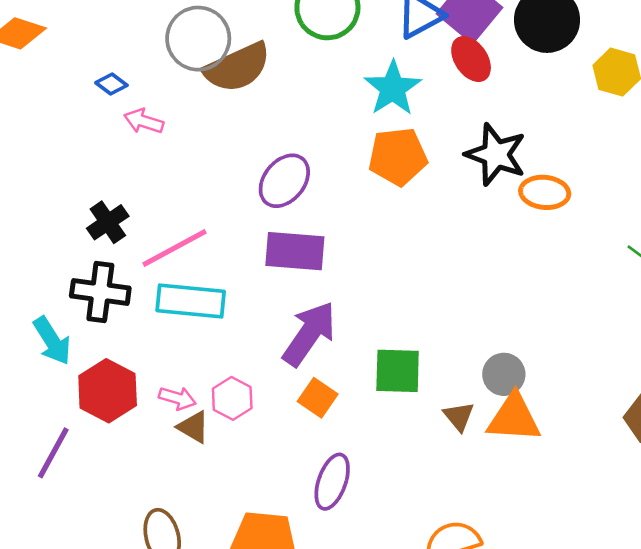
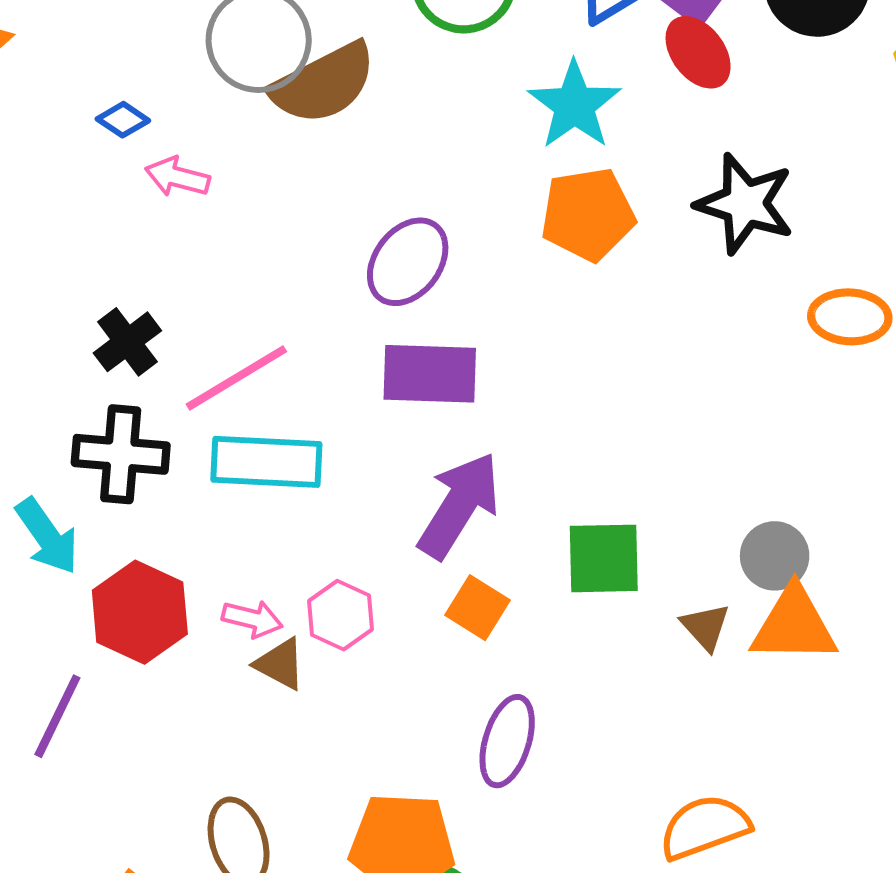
orange ellipse: (545, 192) -> (850, 317), moved

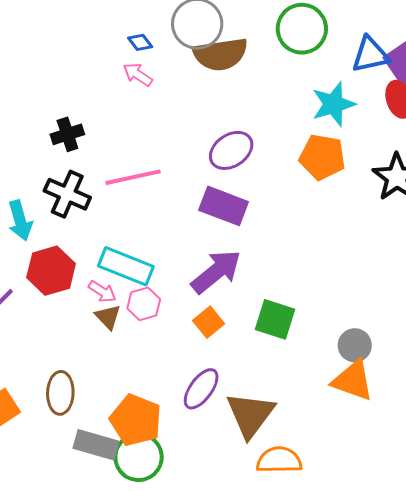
blue diamond: (123, 120) -> (140, 42), moved
black cross: (127, 342) -> (67, 134), moved
cyan rectangle: (266, 462) -> (126, 266), moved
brown triangle: (705, 627) -> (250, 415), moved, size x2.0

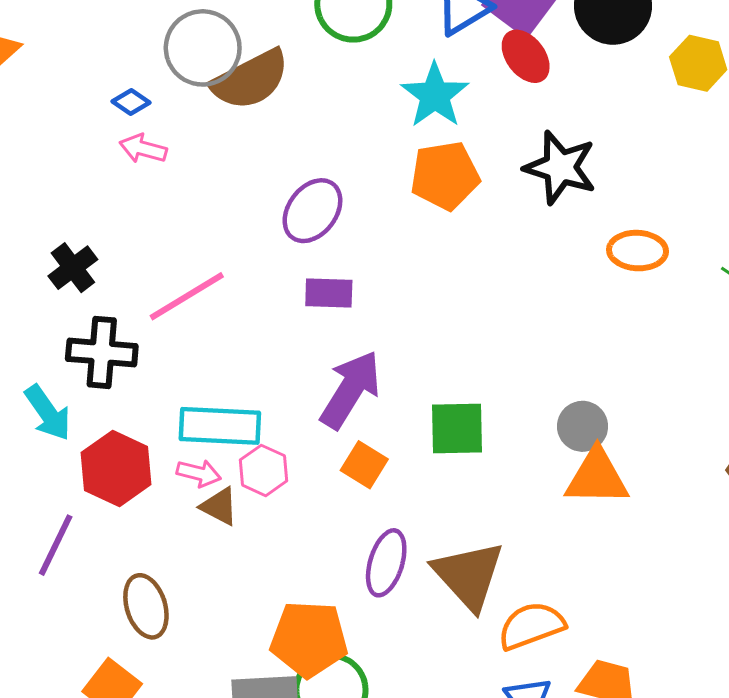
purple rectangle: (224, 206) -> (329, 293), size x0.7
brown ellipse: (60, 393) -> (146, 606), moved

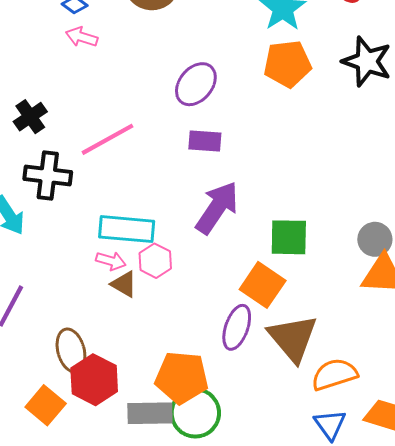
orange square: (364, 465) -> (263, 285), moved, size x1.4
red hexagon: (116, 469) -> (94, 380), moved

